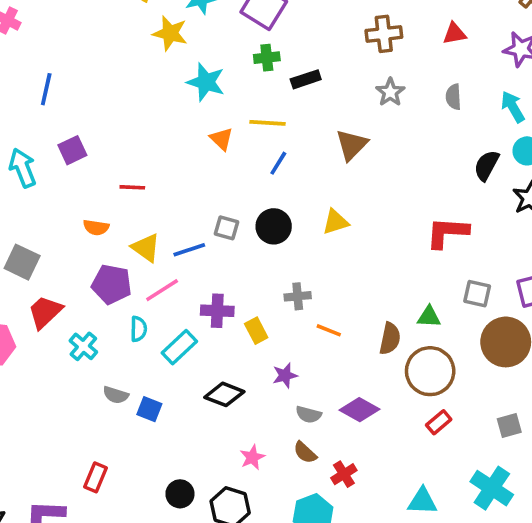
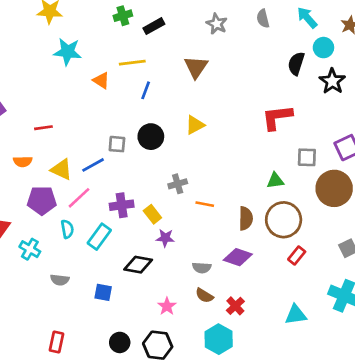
cyan star: (206, 82) -> (68, 52), moved
brown semicircle: (390, 339) -> (246, 218), moved
purple star: (285, 375) -> (165, 238), moved, turned 30
blue square: (149, 409) -> (103, 292), moved

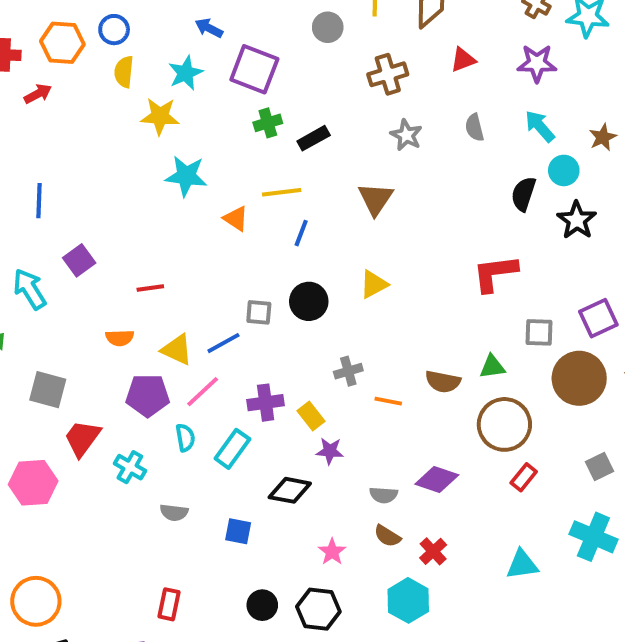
brown semicircle: (246, 218) -> (443, 382), moved, turned 100

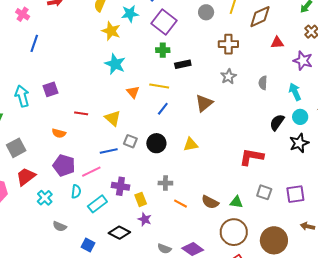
red triangle: (463, 60) -> (277, 43), moved
blue line: (39, 201) -> (34, 43), moved
yellow triangle: (177, 350) -> (113, 118), moved
brown circle: (579, 378) -> (274, 240), moved
gray square: (48, 390) -> (16, 148), turned 30

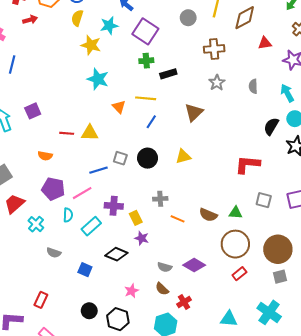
yellow triangle: (113, 118) -> (90, 133), moved, turned -36

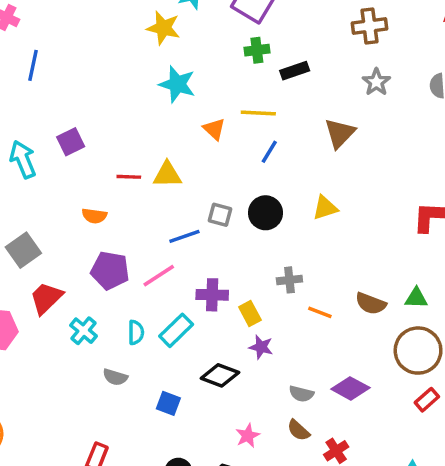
cyan semicircle: (68, 215) -> (136, 332), moved

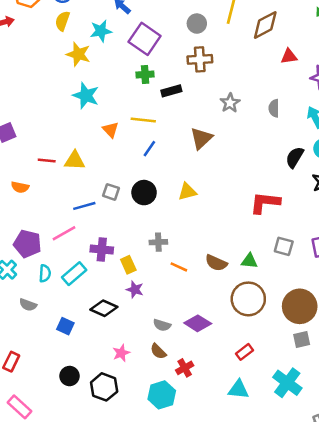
brown cross: (369, 26) -> (200, 59), moved
purple pentagon: (110, 270) -> (27, 244), moved
red rectangle: (427, 400) -> (245, 352), moved

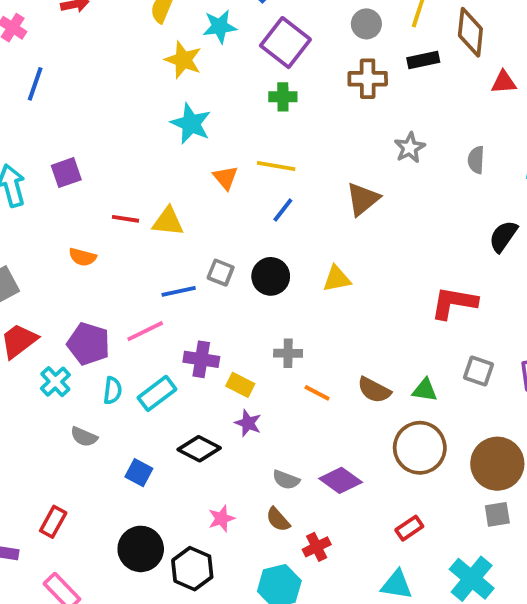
brown diamond: (265, 25) -> (470, 32), turned -60
black rectangle: (171, 91) -> (423, 60), moved
yellow rectangle: (128, 265) -> (240, 385), turned -42
black circle: (70, 376) -> (141, 549), size x1.5

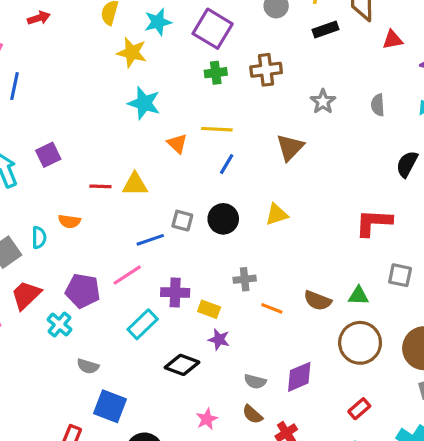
brown cross: (368, 79) -> (266, 70), moved
cyan semicircle: (113, 390) -> (39, 238), moved
blue square: (139, 473) -> (110, 406), moved, size x1.5
purple diamond: (341, 480) -> (299, 377), turned -52

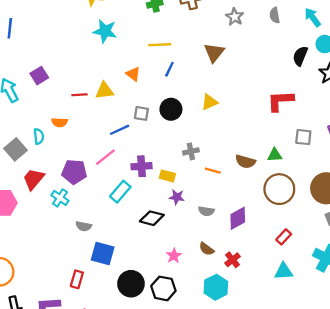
orange triangle: (177, 144) -> (133, 74), moved
gray semicircle: (255, 382) -> (206, 211), moved

